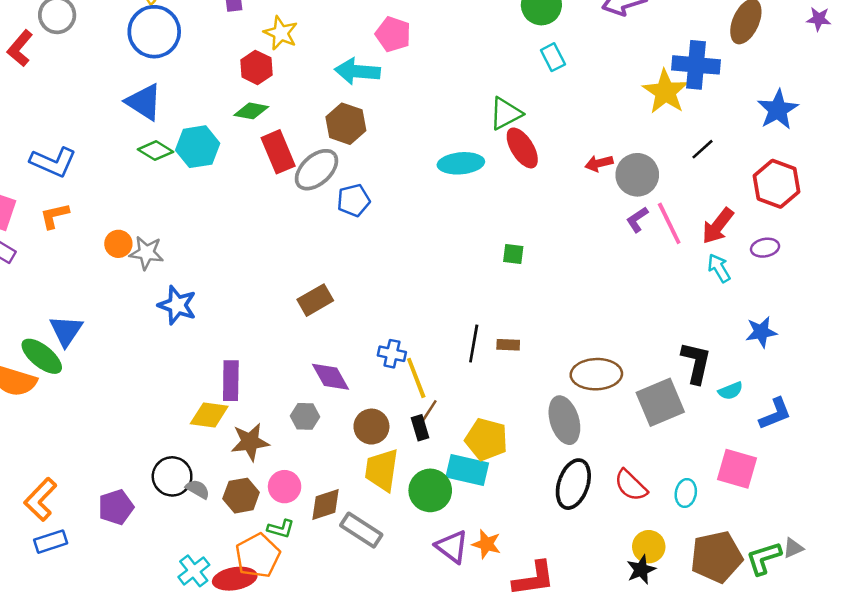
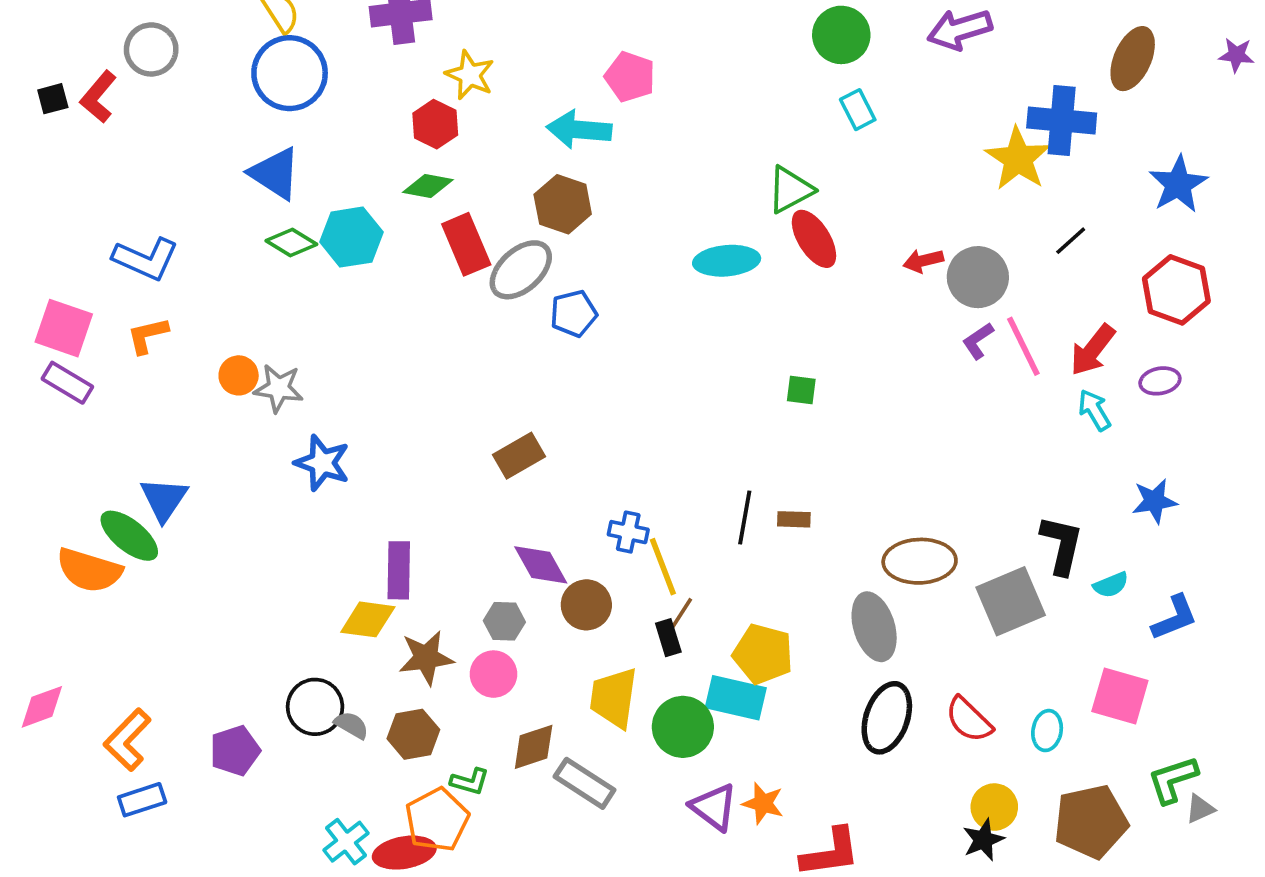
brown circle: (371, 427) -> (586, 605), moved
pink circle: (285, 487) -> (493, 674), moved
green L-shape: (764, 558) -> (1173, 780), moved

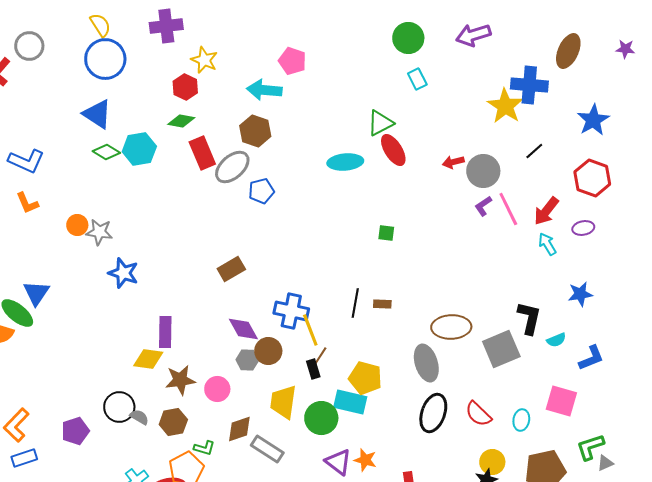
orange L-shape: (147, 335) -> (27, 203), turned -100
blue cross: (628, 532) -> (291, 311), size x1.6
gray hexagon: (504, 621) -> (247, 360), moved

